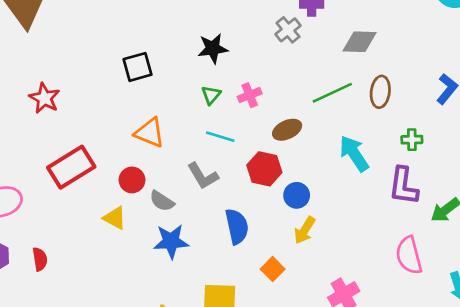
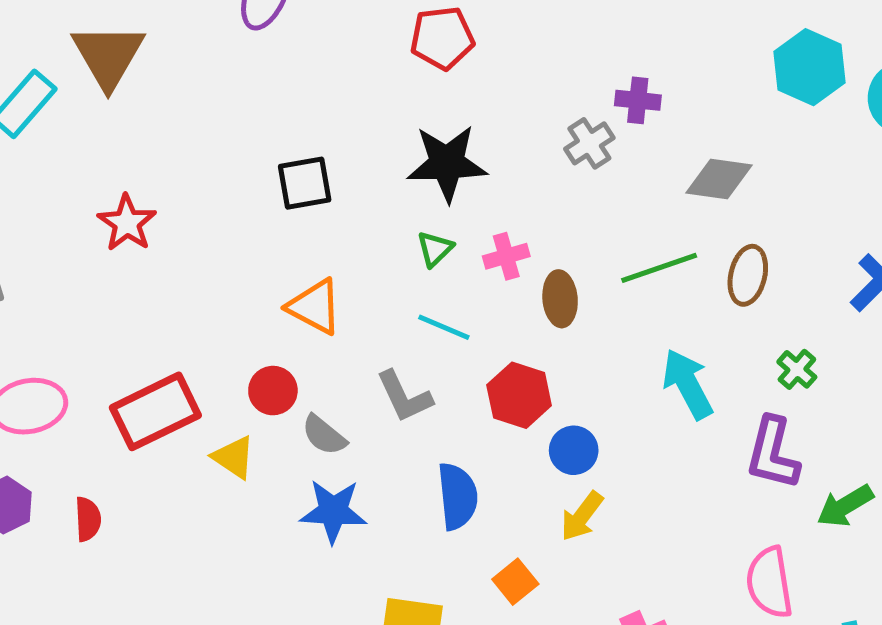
black star: (213, 48) -> (447, 163), size x1.4
brown ellipse: (287, 130) -> (560, 299), moved, turned -76
green cross: (412, 140) -> (797, 369), turned 36
red rectangle: (71, 167) -> (155, 411), moved

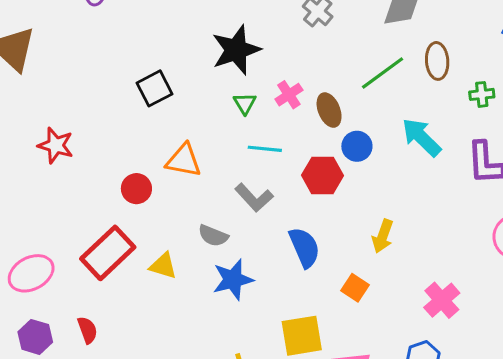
green cross: (797, 369) -> (482, 94), moved, turned -30
red circle: (273, 391) -> (136, 189), moved
blue circle: (574, 450) -> (357, 146), moved

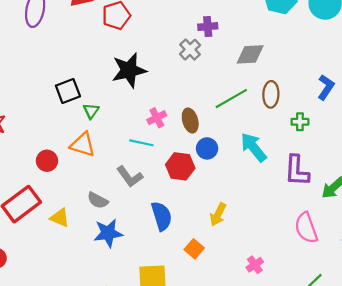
pink cross: (289, 95) -> (157, 118), moved
green triangle: (245, 103) -> (91, 111), moved
pink cross: (442, 300) -> (255, 265), size x0.7

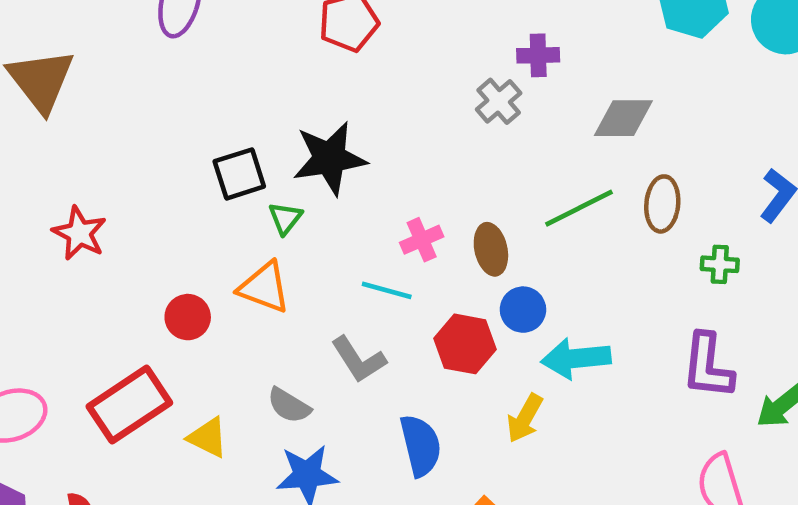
black star: (129, 70) -> (330, 158), moved
cyan arrow: (254, 147) -> (576, 358), moved, turned -60
yellow arrow: (218, 214) -> (525, 418), moved

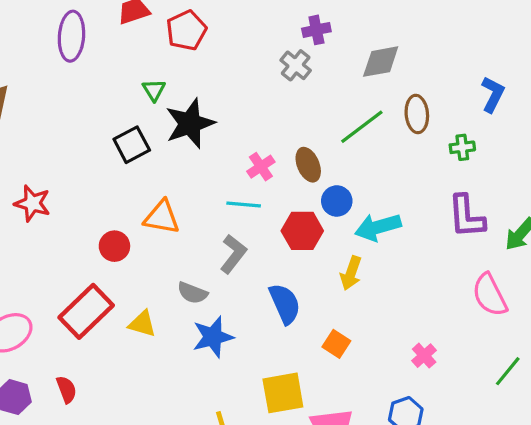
green triangle: (285, 218) -> (154, 90), moved
gray L-shape: (359, 360) -> (233, 254), turned -99

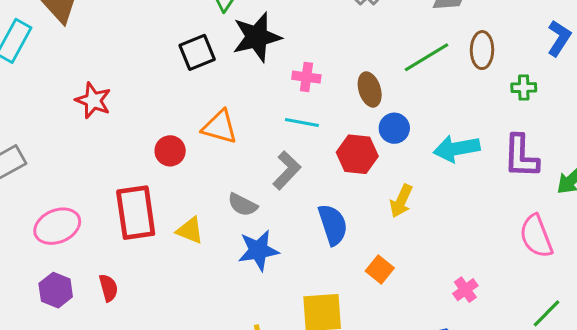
pink cross: (261, 167) -> (306, 77), moved, turned 36
cyan arrow: (378, 227) -> (457, 149), moved
red rectangle: (86, 311) -> (136, 213), turned -60

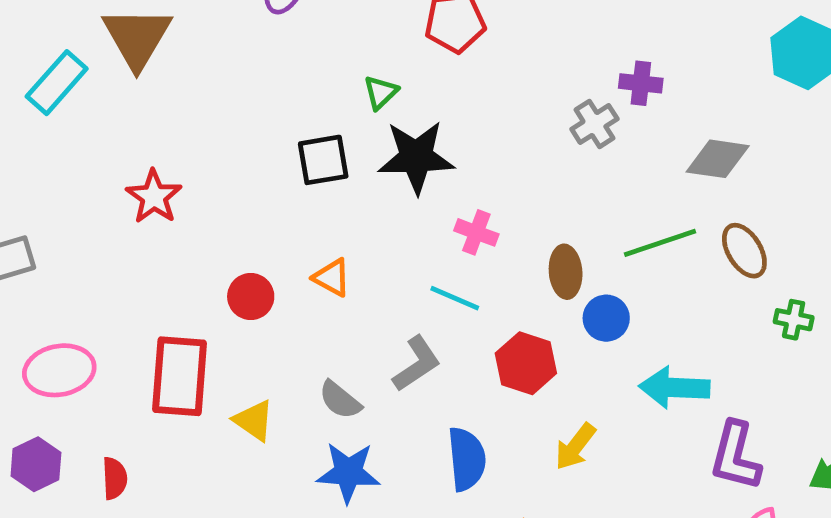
brown ellipse: (482, 50) -> (744, 251), turned -45
orange triangle: (220, 127) -> (332, 278), size x0.7
blue circle: (394, 128) -> (606, 318), moved
purple L-shape: (521, 156) -> (735, 456), moved

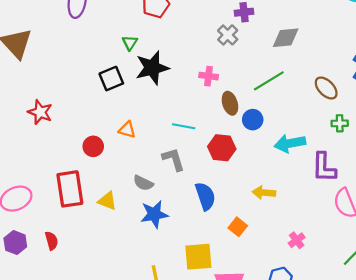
pink cross: (476, 232) -> (209, 76), moved
brown ellipse: (744, 251) -> (326, 88), moved
green cross: (794, 320) -> (340, 123), moved
gray L-shape: (417, 364) -> (173, 159), turned -60
yellow arrow: (575, 447) -> (264, 193), moved, turned 70

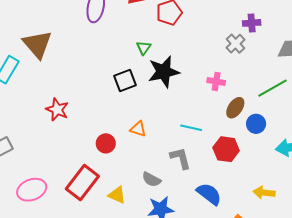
brown ellipse: (230, 103) -> (235, 108), turned 50
red rectangle: (70, 189) -> (82, 182), turned 44
blue semicircle: (205, 196) -> (209, 194), turned -36

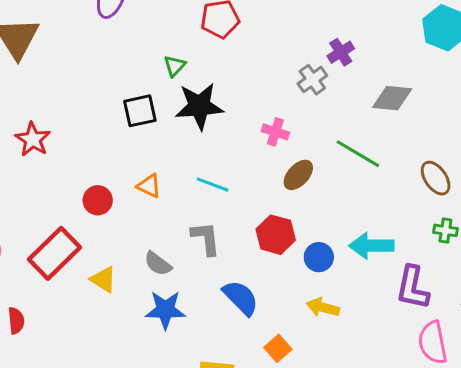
purple cross: (252, 23) -> (341, 52), turned -36
green line: (272, 88) -> (358, 154), turned 52
blue circle: (256, 124) -> (319, 257), moved
cyan line: (191, 128) -> (213, 185), moved

